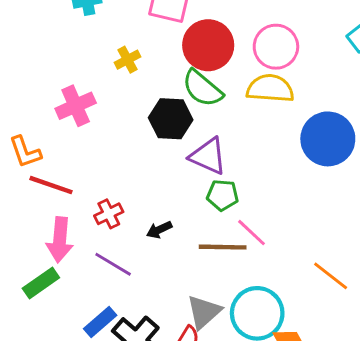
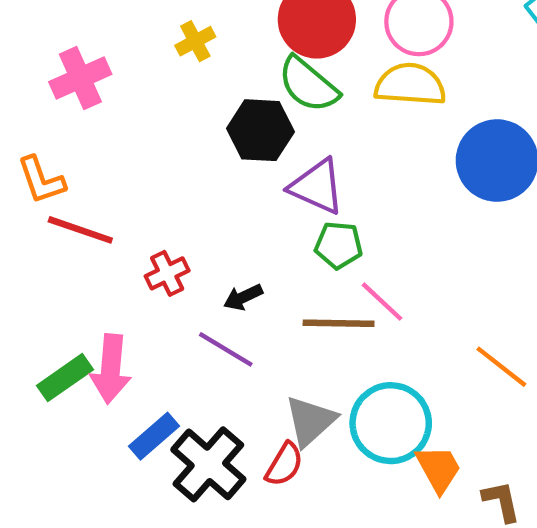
pink cross: (76, 106) -> (80, 78), moved
pink arrow: (60, 240) -> (111, 369), moved
purple line: (113, 264) -> (226, 349), moved

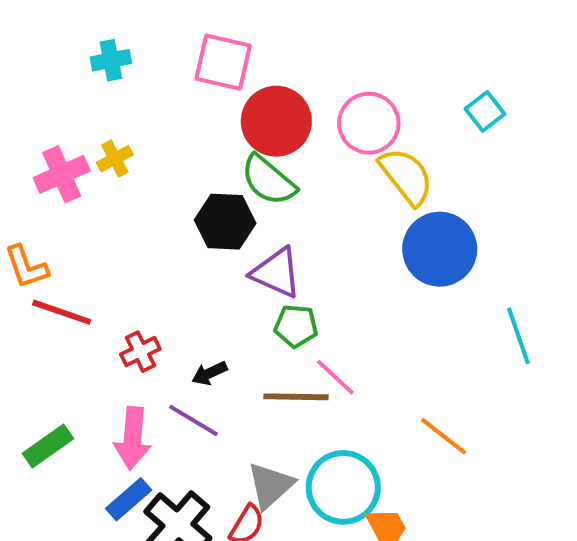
yellow cross: (195, 41) -> (115, 159), moved
yellow semicircle: (410, 85) -> (406, 176), moved, turned 48
pink arrow: (111, 369) -> (133, 438), moved

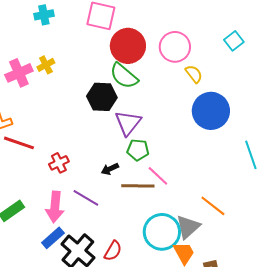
yellow semicircle: (406, 176) -> (194, 74), size x0.6
purple triangle: (276, 273) -> (128, 123), turned 44
black arrow: (209, 373) -> (110, 169), moved
gray triangle: (270, 485) -> (188, 227), moved

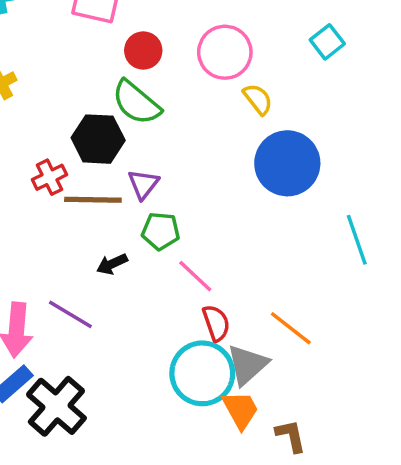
red circle: (128, 46) -> (143, 50), size x0.6
purple triangle: (128, 123) -> (143, 184), size x0.7
red cross: (59, 163) -> (50, 177), moved
brown line: (138, 186) -> (93, 200), moved
red semicircle: (113, 251) -> (216, 323), moved, turned -50

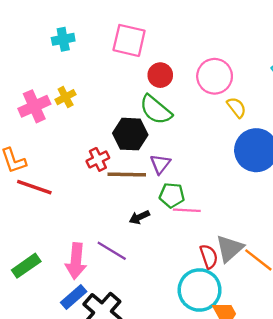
pink line: (195, 276) -> (187, 210), moved, turned -40
gray triangle: (247, 365) -> (230, 248), moved

